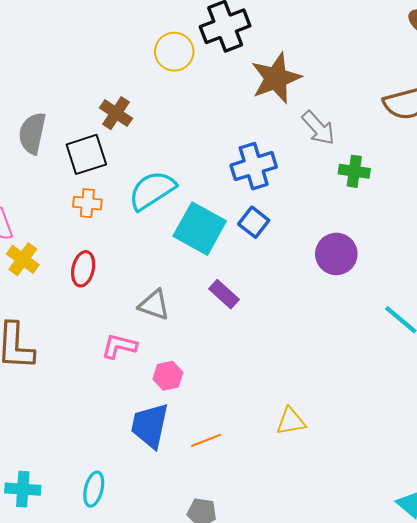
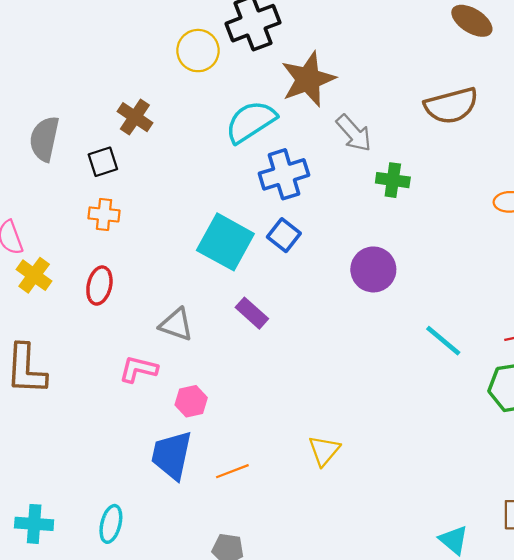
black square: (86, 154) -> (103, 162), size x0.7
cyan semicircle: (152, 190) -> (251, 122), moved
yellow triangle: (291, 421) -> (324, 451), turned -40

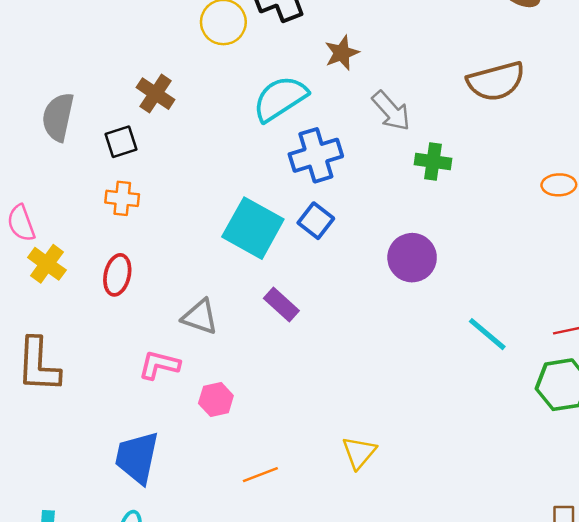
brown star: (308, 79) -> (342, 53), size x0.6
blue trapezoid: (172, 455) -> (137, 457), moved

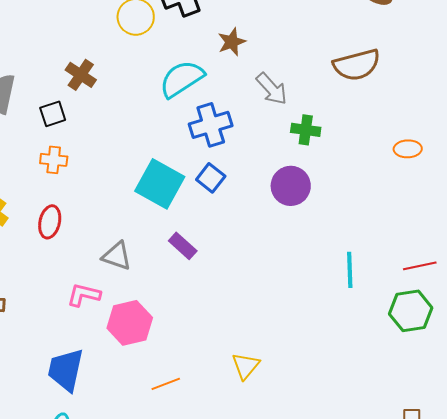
purple circle: (412, 258) -> (291, 186), moved
cyan line: (487, 334) -> (350, 270), turned 48
pink hexagon: (216, 399) -> (130, 323), size x1.6

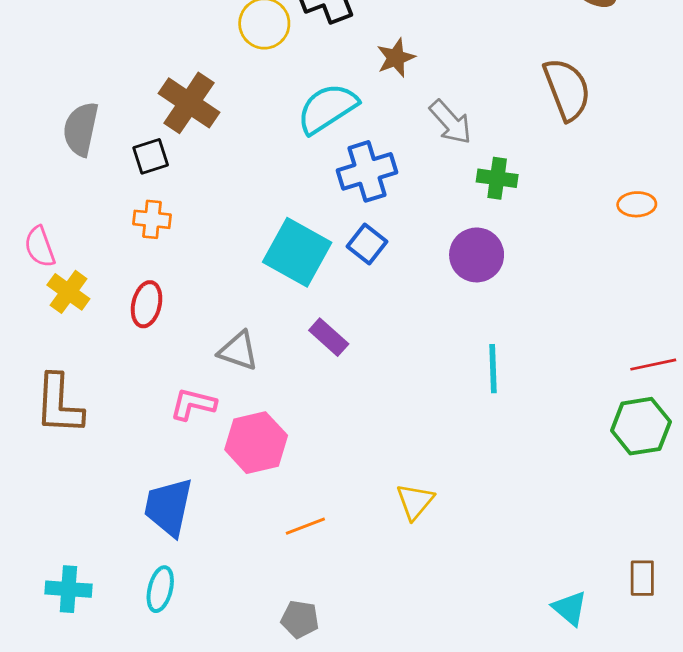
brown semicircle: (357, 65) -> (567, 89), turned -96
brown cross: (81, 75) -> (189, 103), size x1.4
cyan line: (350, 270) -> (493, 369), moved

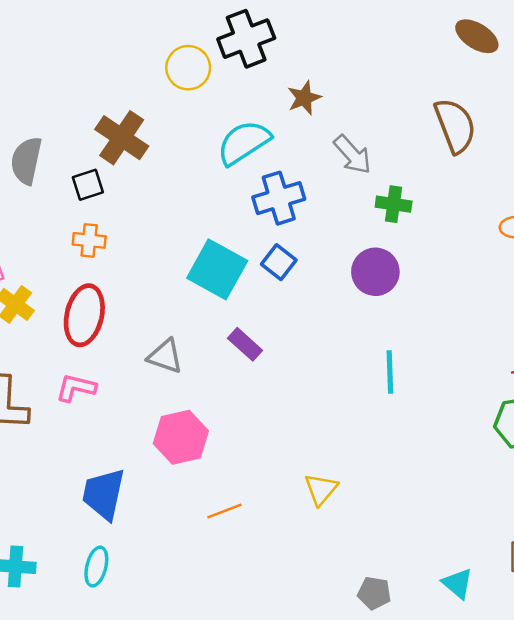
red ellipse: (147, 304) -> (84, 315), size x1.5
pink L-shape: (193, 404) -> (76, 388), moved
gray pentagon: (300, 619) -> (374, 593), moved

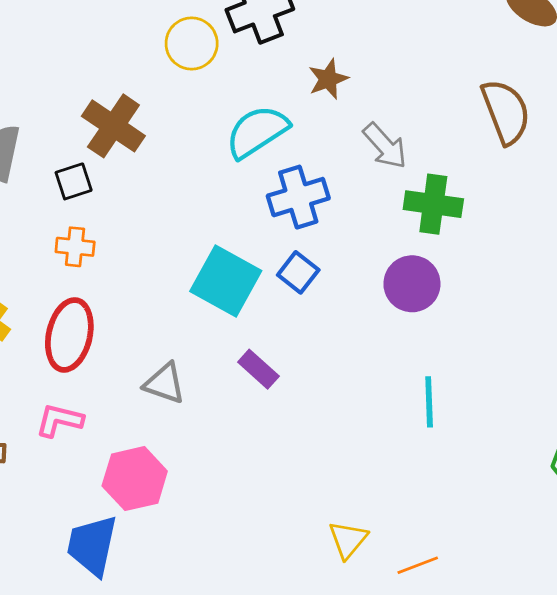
green cross: (394, 204) -> (433, 204), size x1.4
pink hexagon: (181, 437) -> (135, 479), moved
orange line: (224, 511) -> (418, 565), moved

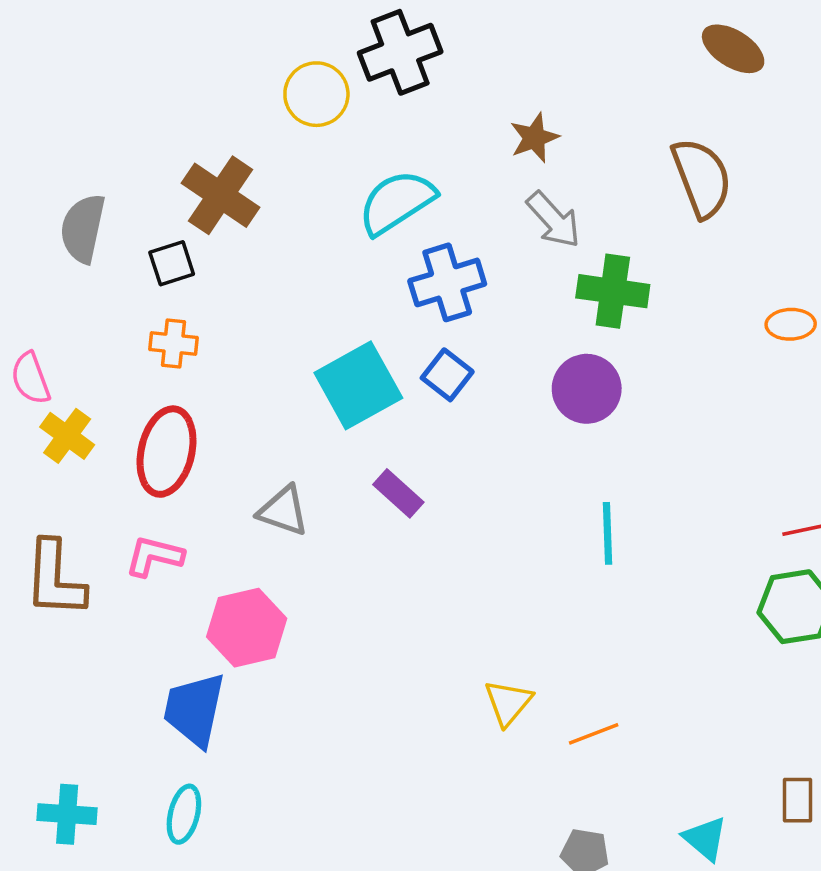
brown star: (328, 79) -> (534, 138), moved
cyan square: (226, 281) -> (358, 385), turned 32

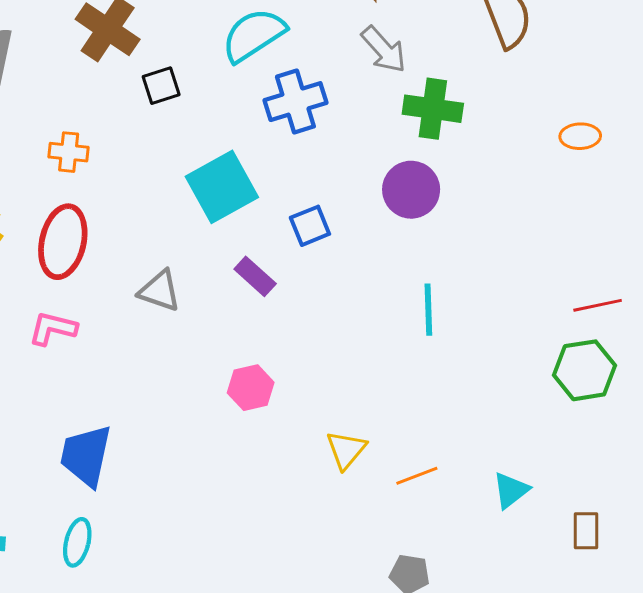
black square: (172, 263) -> (161, 86), moved
blue square: (447, 375) -> (310, 226), moved, turned 30
pink hexagon: (247, 628) -> (251, 388), moved, size x0.7
cyan triangle: (705, 839) -> (511, 490), moved, turned 42

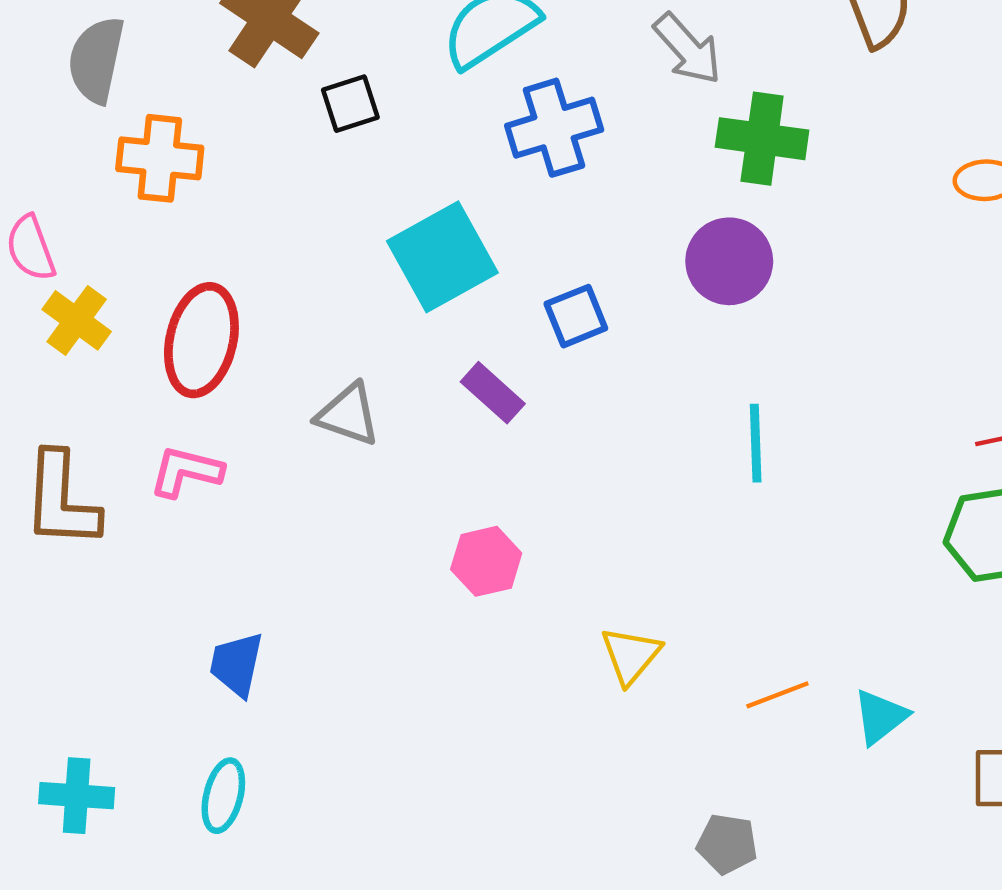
orange cross: (69, 152) -> (160, 158), moved, size x1.4
blue trapezoid: (86, 456) -> (236, 664), size x0.7
orange line: (417, 476) -> (777, 695), moved

